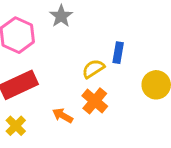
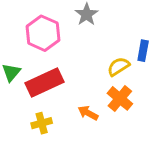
yellow cross: (16, 126) -> (42, 123), turned 30

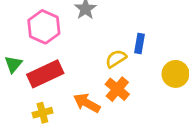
orange arrow: (88, 113) -> (87, 103), size x1.4

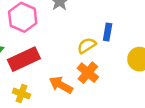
yellow cross: (42, 113) -> (22, 94), turned 35

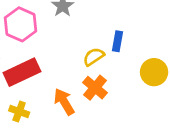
orange arrow: (61, 85) -> (64, 102), turned 30

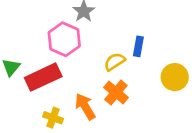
pink hexagon: (21, 24) -> (64, 39), moved
yellow cross: (19, 112) -> (53, 118), moved

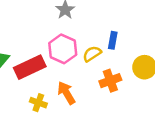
pink hexagon: (64, 39) -> (63, 49), moved
orange cross: (116, 92) -> (110, 81), moved, turned 30

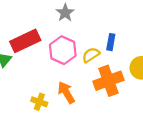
red rectangle: (30, 67) -> (25, 41), moved
orange cross: (110, 81) -> (108, 81), size x1.4

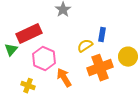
pink hexagon: (63, 50) -> (44, 59), moved
yellow cross: (39, 102) -> (28, 86), moved

